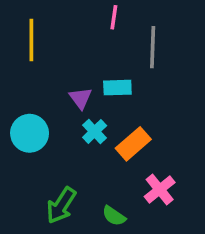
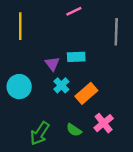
pink line: (114, 17) -> (74, 11), turned 56
gray line: (153, 47) -> (116, 32), moved
green semicircle: (114, 216) -> (74, 130), moved

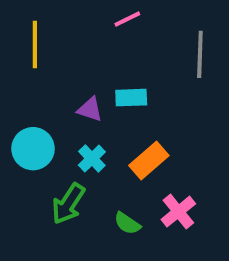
purple triangle: (52, 64) -> (90, 109), turned -35
cyan cross: (61, 85) -> (92, 158), moved
green arrow: (40, 133) -> (68, 204), moved

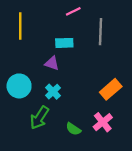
gray line: (200, 54) -> (100, 32), moved
cyan rectangle: (131, 98) -> (64, 43), moved
orange rectangle: (149, 160) -> (111, 89), moved

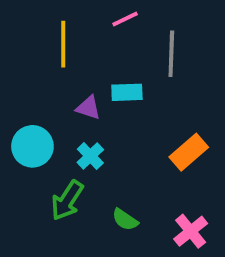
yellow line: (20, 26) -> (63, 44), moved
cyan rectangle: (64, 43) -> (127, 92), moved
pink cross: (103, 122) -> (191, 231), moved

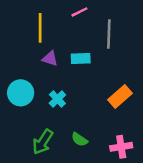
purple triangle: (88, 108) -> (50, 59), moved
green arrow: (67, 200) -> (43, 142), moved
pink cross: (191, 231) -> (121, 147), turned 30

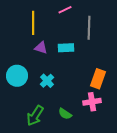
orange rectangle: (120, 97) -> (98, 79), turned -30
pink cross: (121, 147) -> (92, 102), moved

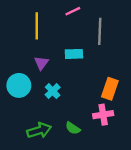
purple triangle: (41, 48) -> (41, 63), moved, turned 48
green arrow: (35, 116) -> (39, 130), turned -140

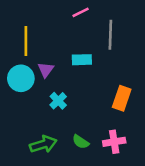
yellow line: (37, 26) -> (26, 41), moved
cyan circle: (19, 85) -> (21, 78), moved
pink cross: (103, 115) -> (114, 142), moved

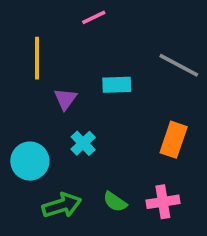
pink line: (81, 12) -> (94, 17), moved
gray line: (110, 35) -> (179, 65), moved, turned -64
cyan circle: (21, 78) -> (30, 161), moved

